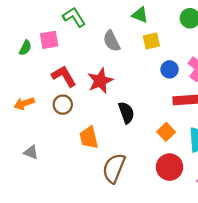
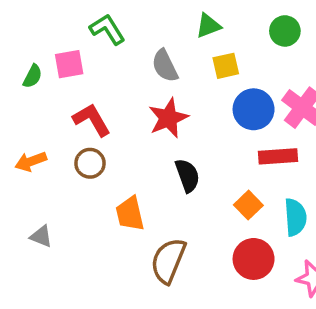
green triangle: (140, 15) -> (208, 26), turned -42
blue circle: (170, 69) -> (254, 109), size x1.5
red star: (100, 81) -> (168, 118), moved

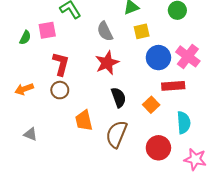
red L-shape: (92, 120) -> (61, 64), turned 45
orange square: (248, 205) -> (151, 105), moved
brown semicircle: (168, 261) -> (116, 134), moved

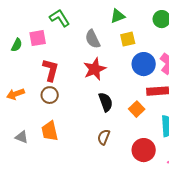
orange trapezoid: (84, 121) -> (50, 131), moved
brown semicircle: (116, 134) -> (104, 137), size x0.6

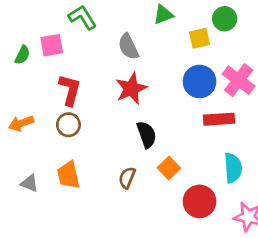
yellow square: (128, 39) -> (200, 38), moved
orange square: (137, 109) -> (169, 168), moved
brown semicircle: (104, 137) -> (127, 178), moved

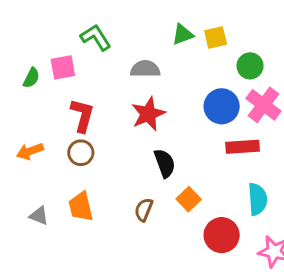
green circle: (225, 19) -> (250, 66), moved
yellow square: (200, 38) -> (216, 37), moved
gray semicircle: (128, 47) -> (145, 69), turned 116

